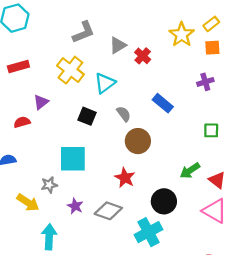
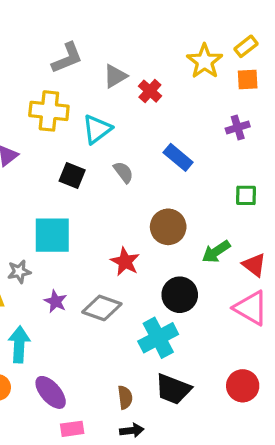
yellow cross: (70, 70) -> (49, 111), turned -32
brown circle: (138, 141) -> (168, 227), moved

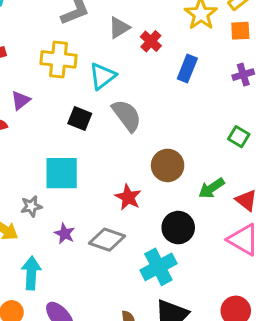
purple cross: (238, 127) -> (243, 75), moved
blue rectangle: (178, 157) -> (187, 69), moved, turned 72
gray semicircle: (123, 172) -> (127, 115), size x1.6
green square: (246, 195) -> (239, 137), turned 30

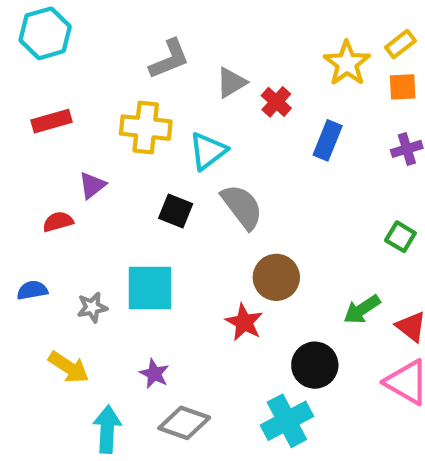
brown circle: (168, 165) -> (276, 277), moved
gray star: (31, 206) -> (92, 307), moved
gray diamond: (107, 240) -> (184, 423), moved

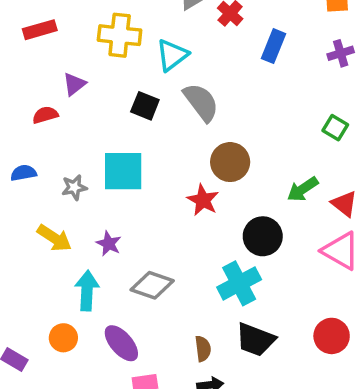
purple star: (154, 374) -> (109, 244), moved

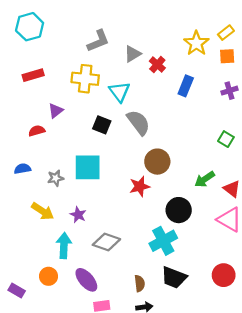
cyan triangle: (172, 55) -> (119, 92), turned -30
red star: (203, 200) -> (140, 186), turned 30

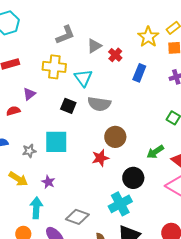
gray semicircle: (138, 123) -> (99, 104), turned 135
gray diamond: (106, 242) -> (77, 217), moved

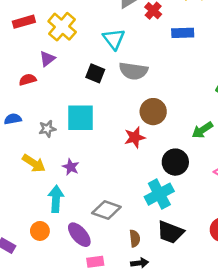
yellow cross: (54, 67) -> (62, 27), moved, turned 35
blue rectangle: (139, 73) -> (183, 33), turned 66

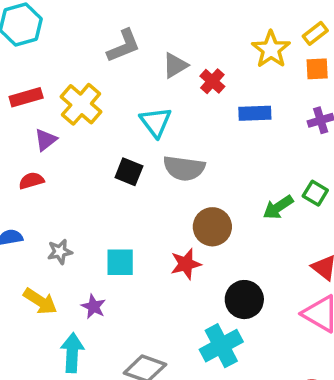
purple triangle: (47, 59) -> (46, 140), moved
cyan square: (81, 118) -> (120, 262), moved, size x0.7
green arrow: (202, 130) -> (278, 207), moved

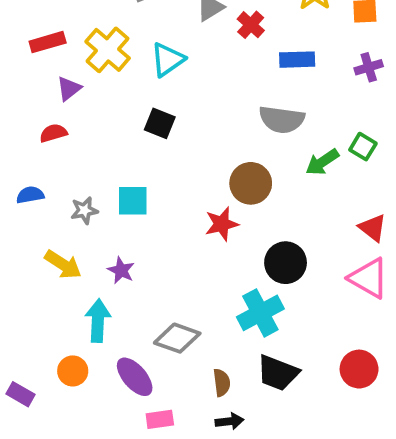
cyan triangle: (156, 122) -> (168, 60), moved, turned 32
gray semicircle: (184, 168) -> (282, 119), moved
cyan square: (120, 262) -> (133, 201), moved

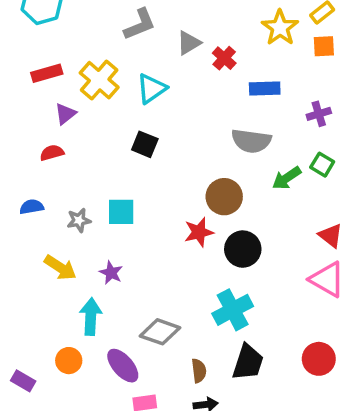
purple cross: (369, 67) -> (319, 114), moved
black circle: (286, 263) -> (243, 249), moved
black trapezoid: (278, 373) -> (248, 362), turned -93

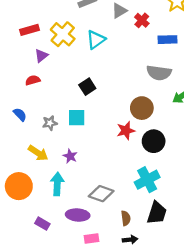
black square: (145, 144) -> (87, 87), moved, turned 35
blue semicircle: (32, 207) -> (20, 114), turned 56
orange circle: (69, 361) -> (19, 186), moved, size x1.6
purple ellipse: (123, 366) -> (78, 215), turned -45
purple rectangle: (23, 381) -> (42, 224), moved

